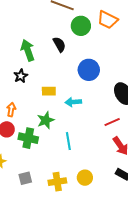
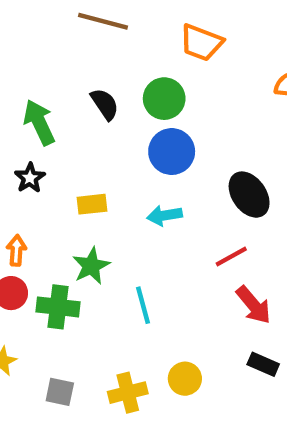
green circle: (81, 26) -> (164, 99), moved
cyan arrow: (73, 102) -> (164, 215), moved
gray square: (25, 178) -> (60, 392), turned 32

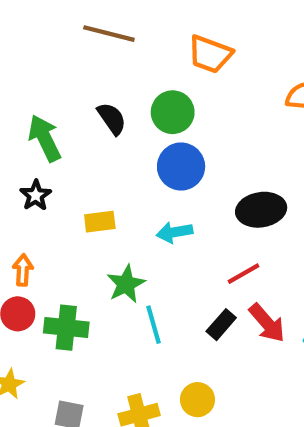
black ellipse: (249, 195) -> (261, 210), turned -63
green star: (91, 266) -> (126, 284), moved
black rectangle: (263, 364) -> (221, 325), moved, turned -72

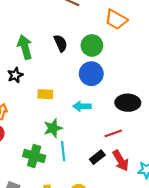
green cross: (66, 328) -> (34, 156), moved

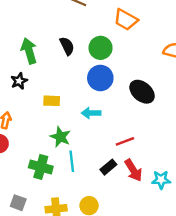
black ellipse: (128, 103) -> (142, 92), moved, turned 40
green star: (53, 128) -> (60, 137), turned -30

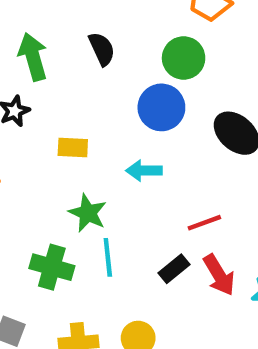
green circle: (101, 48) -> (184, 58), moved

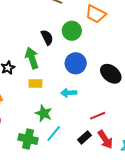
green arrow: (33, 57) -> (32, 58), moved
green circle: (184, 58) -> (72, 31), moved
cyan line: (108, 257) -> (54, 133), turned 48

